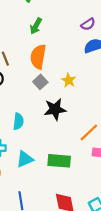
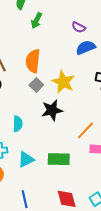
purple semicircle: (88, 24) -> (79, 27), turned 64
green arrow: (36, 26) -> (36, 21), moved
yellow star: (69, 80) -> (63, 82), size x1.6

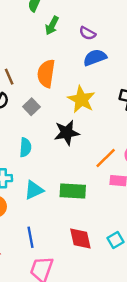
purple semicircle: (79, 27) -> (87, 33), moved
blue semicircle: (86, 48) -> (95, 58), moved
gray square: (36, 85) -> (31, 107), moved

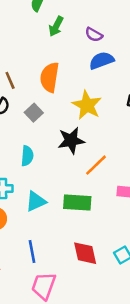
orange line: (106, 158) -> (96, 165), moved

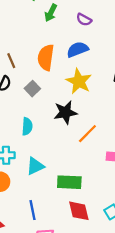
blue semicircle: (102, 61) -> (78, 49), moved
green rectangle: (77, 203) -> (69, 182), moved

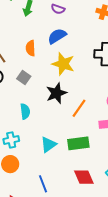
orange semicircle: (46, 57) -> (31, 48), size x0.7
cyan triangle: (35, 166) -> (48, 145), moved
green rectangle: (69, 182) -> (78, 143), moved

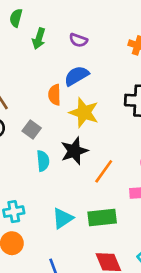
orange semicircle: (31, 48) -> (55, 95), moved
cyan semicircle: (25, 111) -> (43, 161), moved

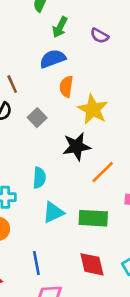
blue semicircle: (77, 76) -> (53, 59), moved
cyan semicircle: (43, 161) -> (39, 178), moved

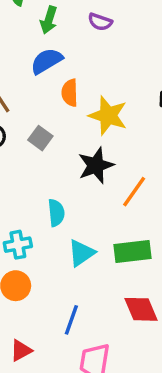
blue line: (36, 263) -> (71, 320), turned 40

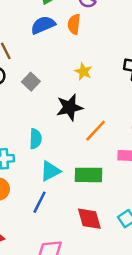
orange semicircle: (70, 93) -> (74, 24), moved
yellow star: (108, 116) -> (83, 71), size x0.6
blue line: (71, 320) -> (39, 202), moved

